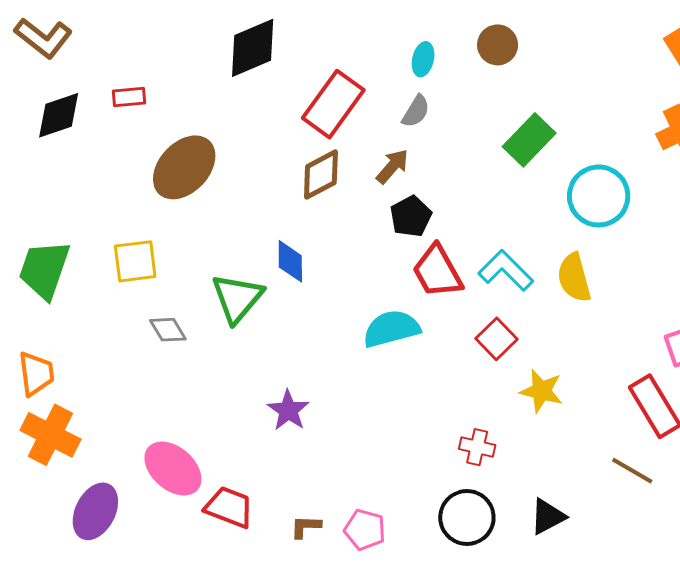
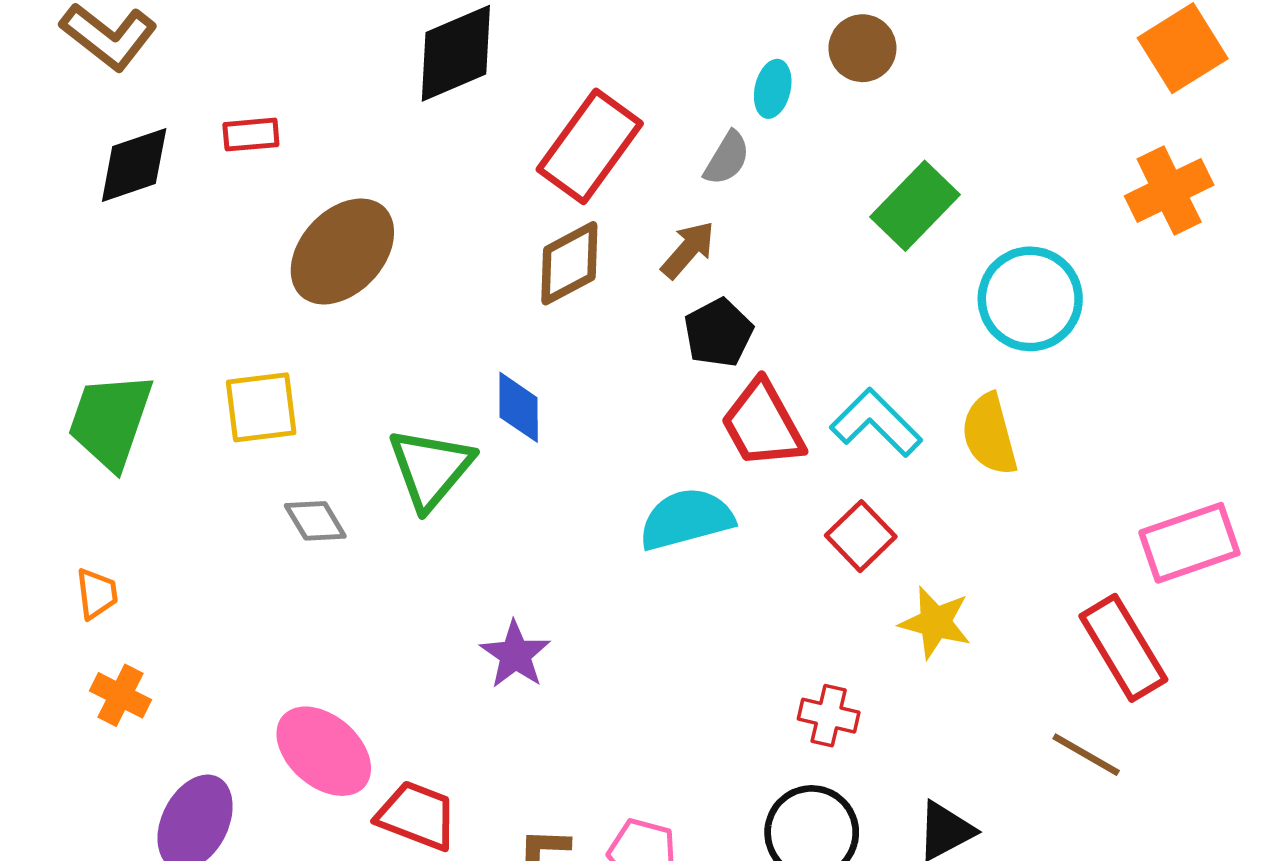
cyan ellipse: (423, 59) -> (773, 89), moved
orange trapezoid: (36, 374) -> (97, 594), size x0.7
orange cross: (50, 435) -> (120, 695), size x0.6

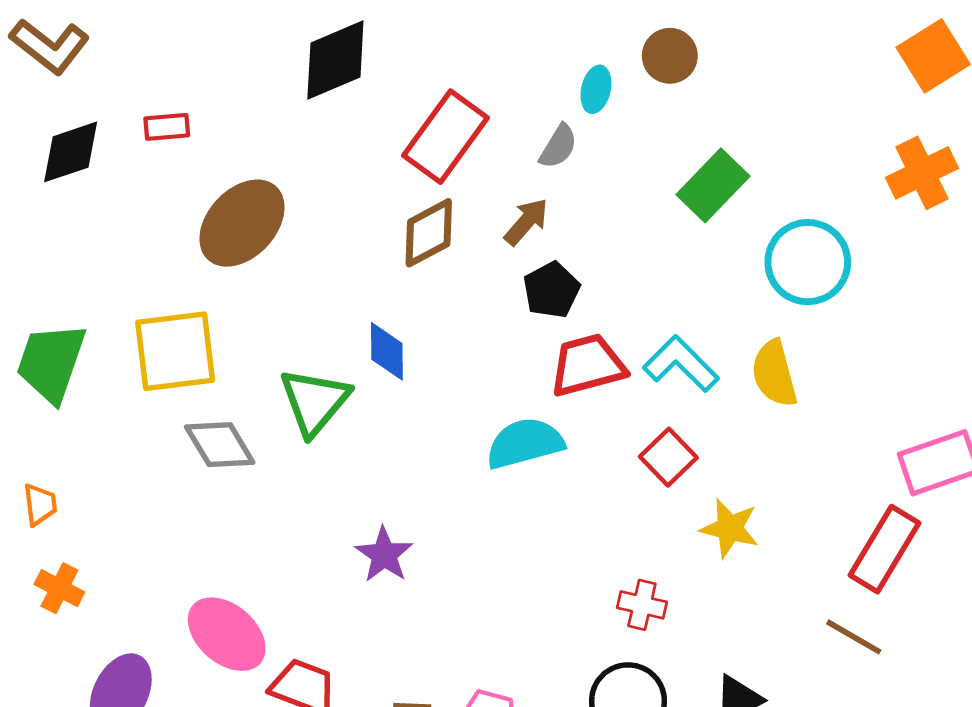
yellow square: (261, 407) -> (175, 351), size x1.4
red trapezoid: (763, 424) -> (588, 365), turned 104
gray diamond: (315, 521) -> (220, 445), size x1.4
red rectangle: (1123, 648) -> (884, 549), turned 62

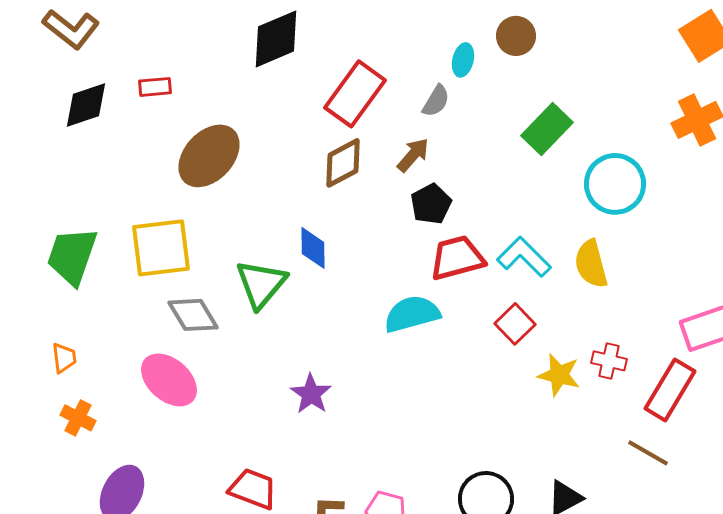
red cross: (642, 605) -> (609, 361), moved
pink ellipse: (227, 634) -> (169, 380), moved

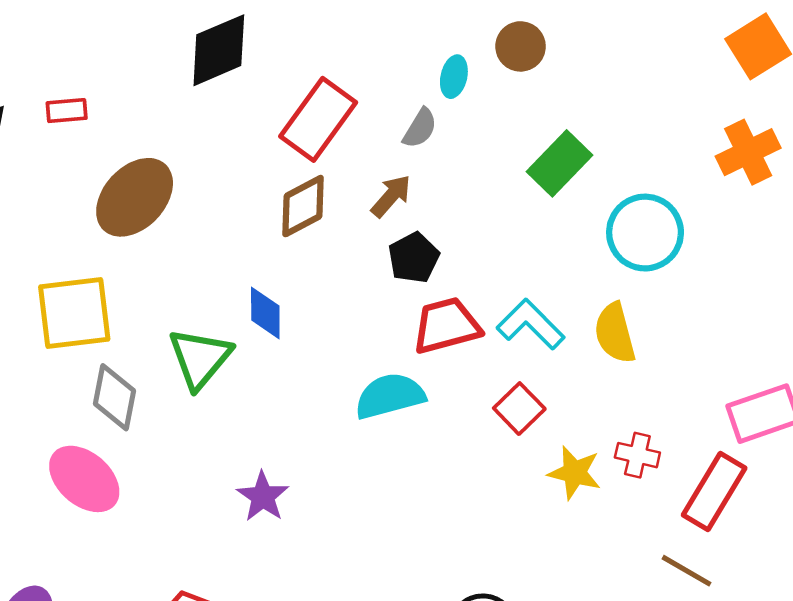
gray diamond: (193, 315) -> (114, 397), turned 42

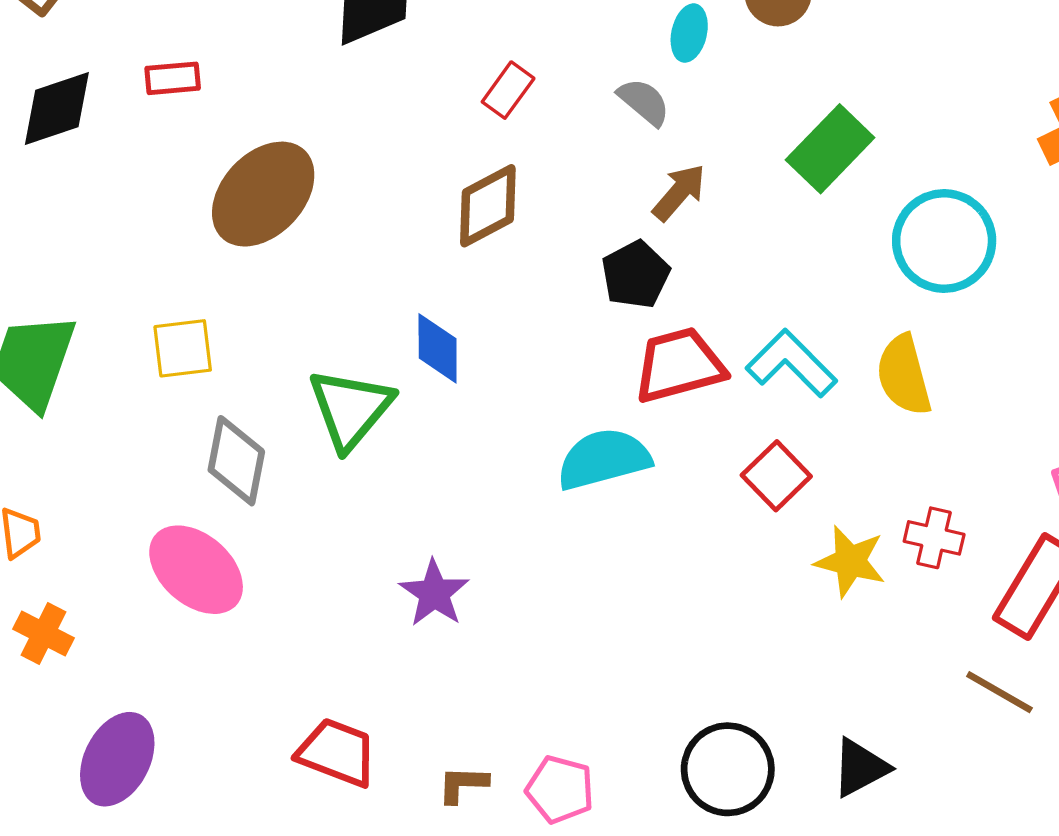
red rectangle: (318, 119) -> (508, 90), size x0.5
gray semicircle: (420, 128) -> (644, 102), turned -81
brown arrow: (391, 196) -> (679, 192), moved
yellow square: (74, 313) -> (183, 348), size x0.6

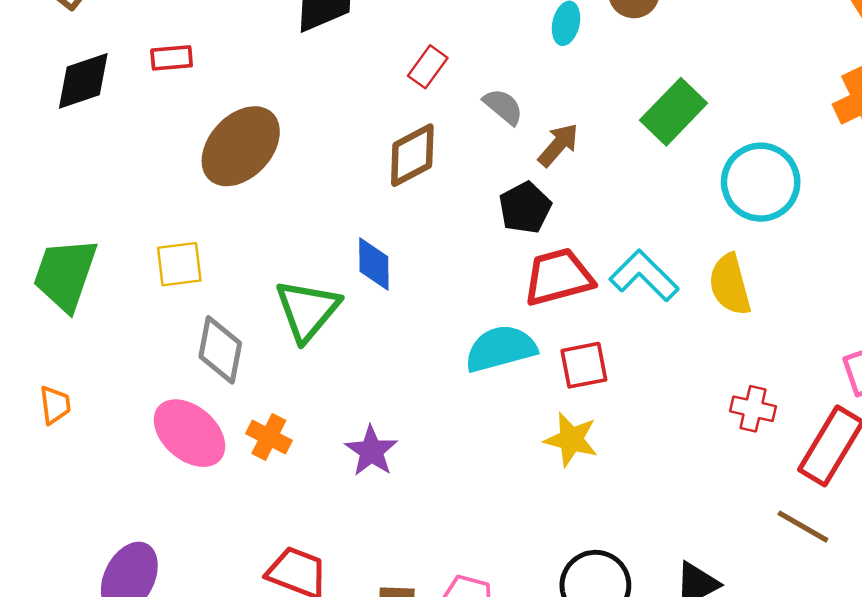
gray semicircle: (644, 102) -> (503, 107), moved
red square: (776, 476) -> (584, 365), moved, turned 33
yellow star: (850, 561) -> (571, 440), moved
orange cross: (43, 633) -> (269, 437), moved

